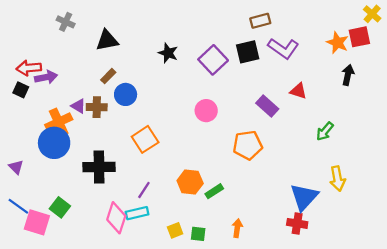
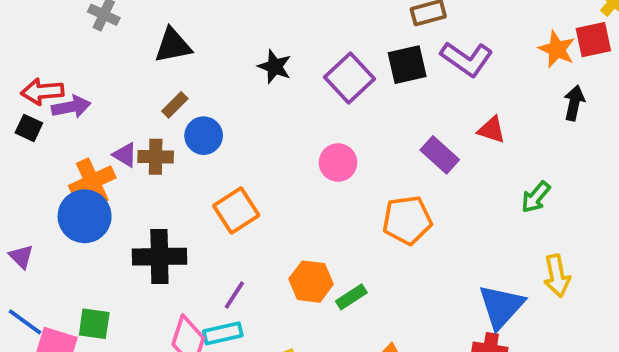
green square: (60, 207) -> (94, 324), turned -30

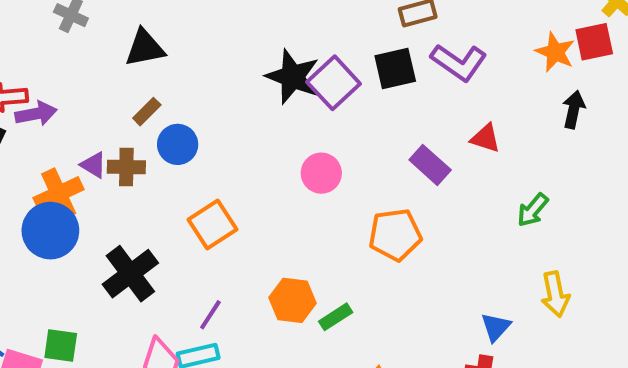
black star: (275, 67) -> (293, 77), moved, size x1.5
black cross: (159, 257) -> (130, 274), turned -36
blue triangle: (501, 307) -> (496, 327), size x0.6

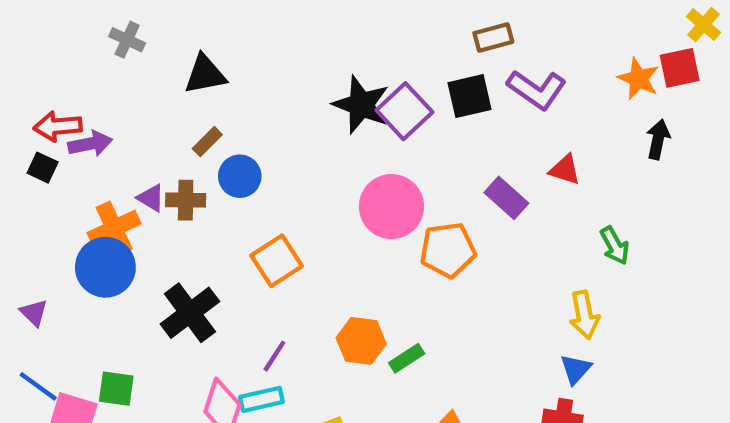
pink circle: (321, 173) -> (391, 207), size x1.5
green arrow: (533, 210) -> (615, 246), turned -69
orange pentagon: (395, 235) -> (448, 250), moved
yellow arrow: (555, 294) -> (584, 315), moved

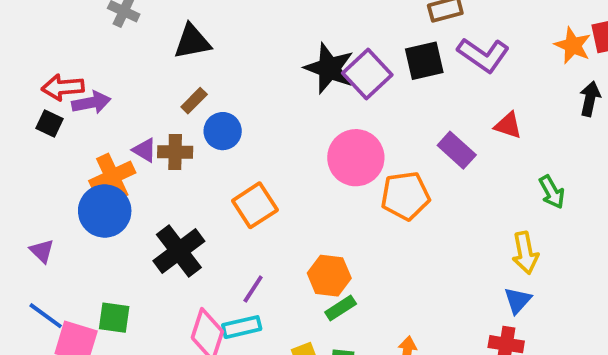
green rectangle: (407, 358) -> (341, 308), moved

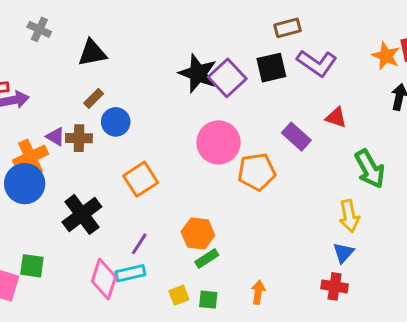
green arrow: (552, 192) -> (370, 169), size x1.5

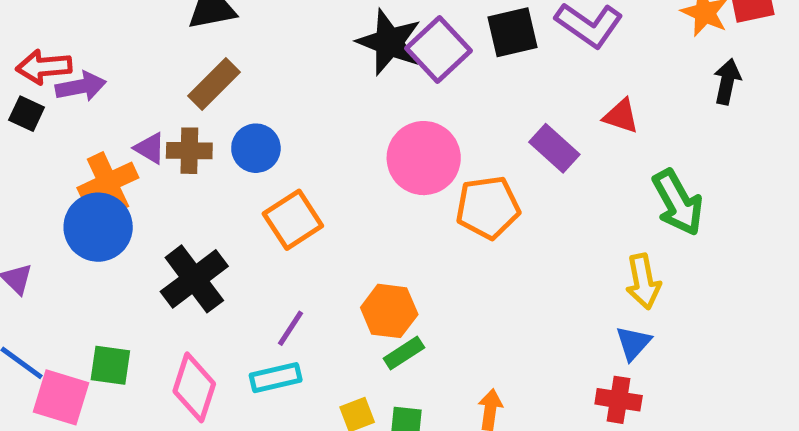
brown rectangle: (94, 98) -> (214, 84), size x1.5
blue circle: (116, 122) -> (256, 148), moved
pink diamond: (104, 279) -> (194, 387), moved

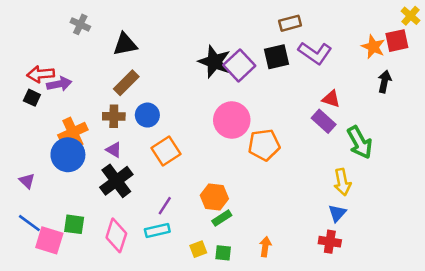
purple triangle: (150, 148) -> (114, 150), moved
purple rectangle: (554, 148) -> (324, 121), moved

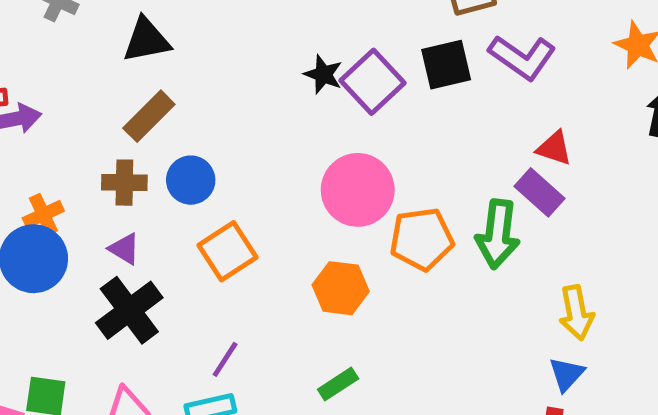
black star: (214, 62) -> (323, 74), size x0.6
orange cross: (73, 132) -> (43, 214), size x0.7
green arrow: (360, 142) -> (498, 234), moved, turned 36
orange hexagon: (214, 197) -> (341, 288), moved

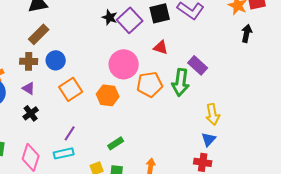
red triangle: (554, 148) -> (161, 47), moved
orange hexagon: (341, 288) -> (108, 95), moved
black cross: (129, 310) -> (31, 113), size x0.6

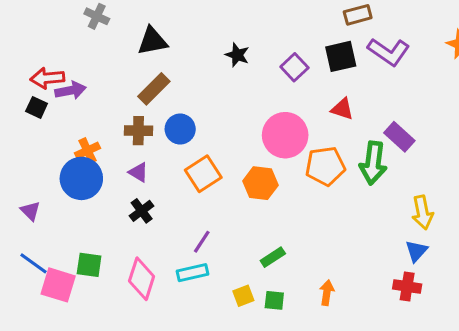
black star: (110, 17) -> (237, 55), moved
purple square: (130, 20) -> (294, 67), size x0.7

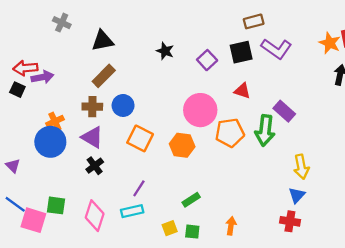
purple triangle: (138, 172) -> (92, 137), size x1.5
orange square: (203, 174) -> (140, 138), turned -30

